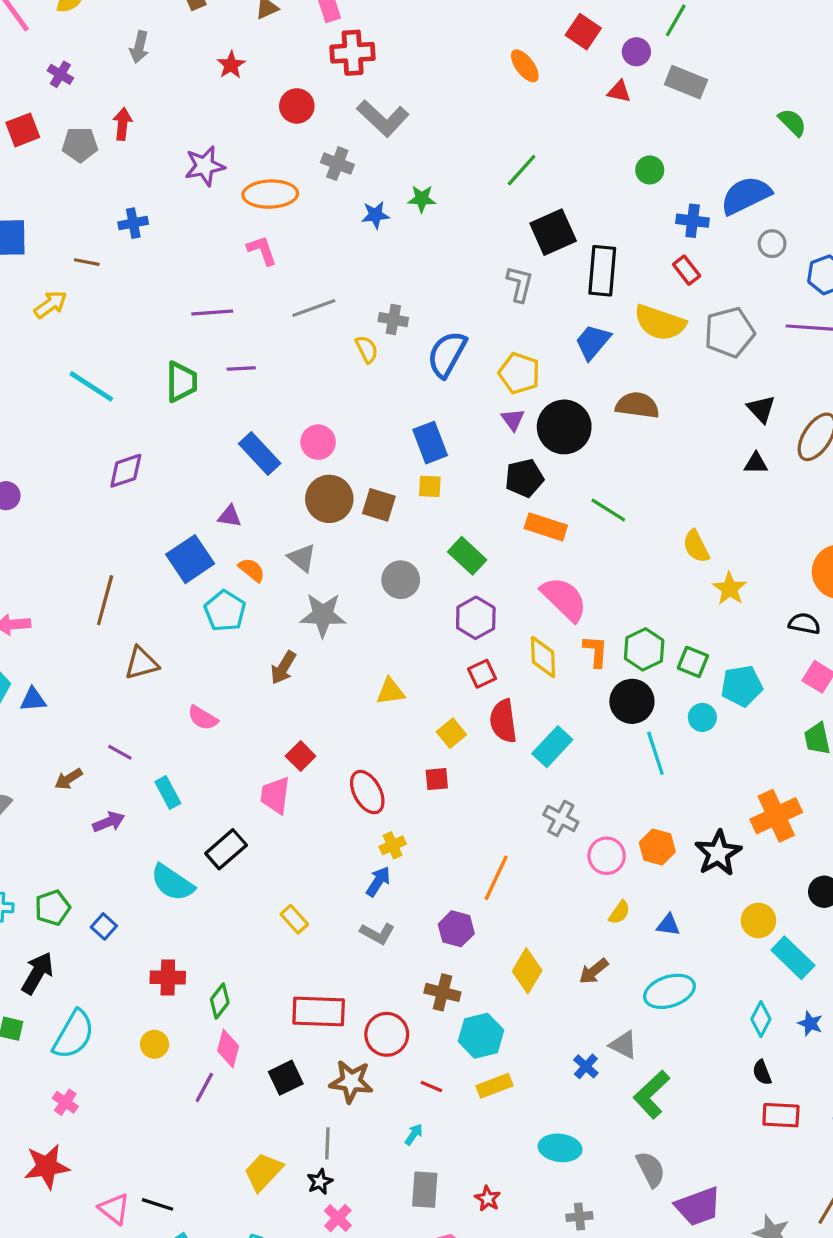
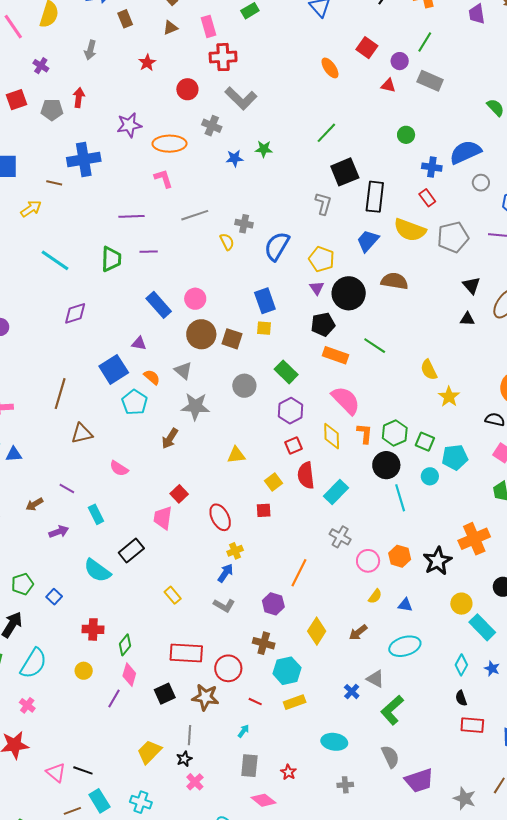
blue cross: (133, 223) -> (84, 159), size x1.8

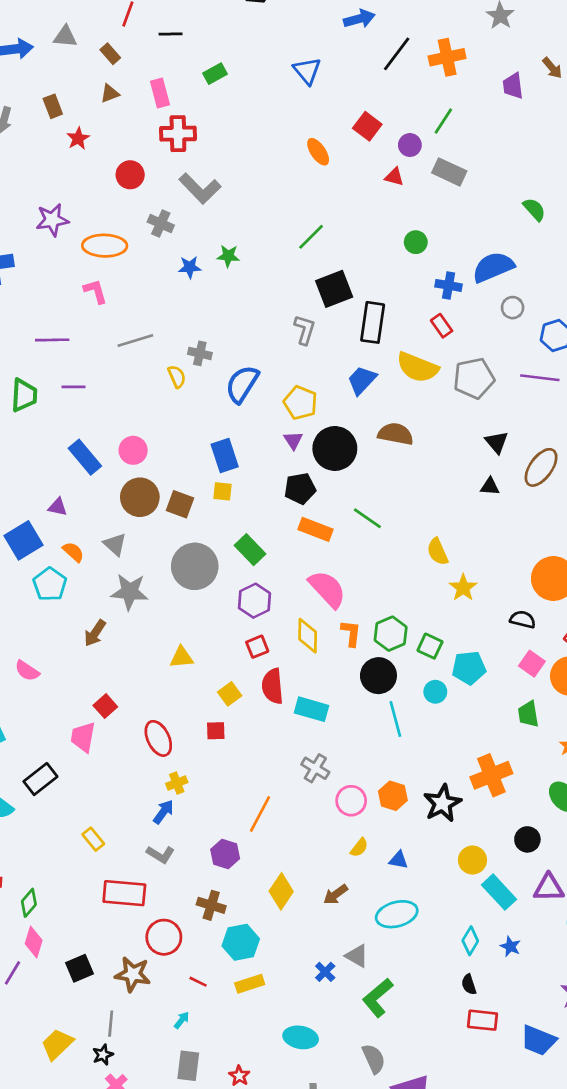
brown rectangle: (125, 19) -> (53, 106), moved
gray circle: (244, 386) -> (195, 566), size x1.5
cyan rectangle: (336, 492) -> (311, 709), turned 60
red rectangle: (186, 653) -> (124, 893), moved

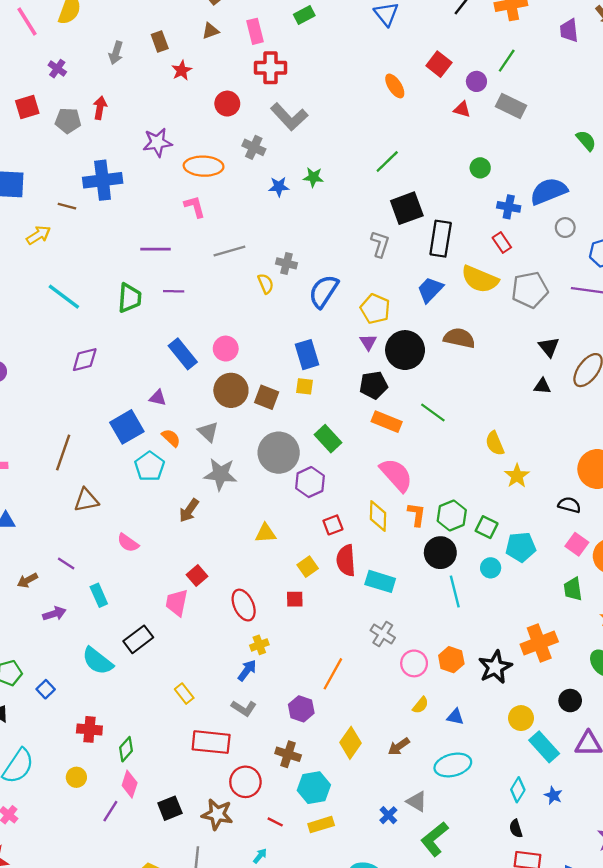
purple hexagon: (254, 601) -> (310, 482), moved

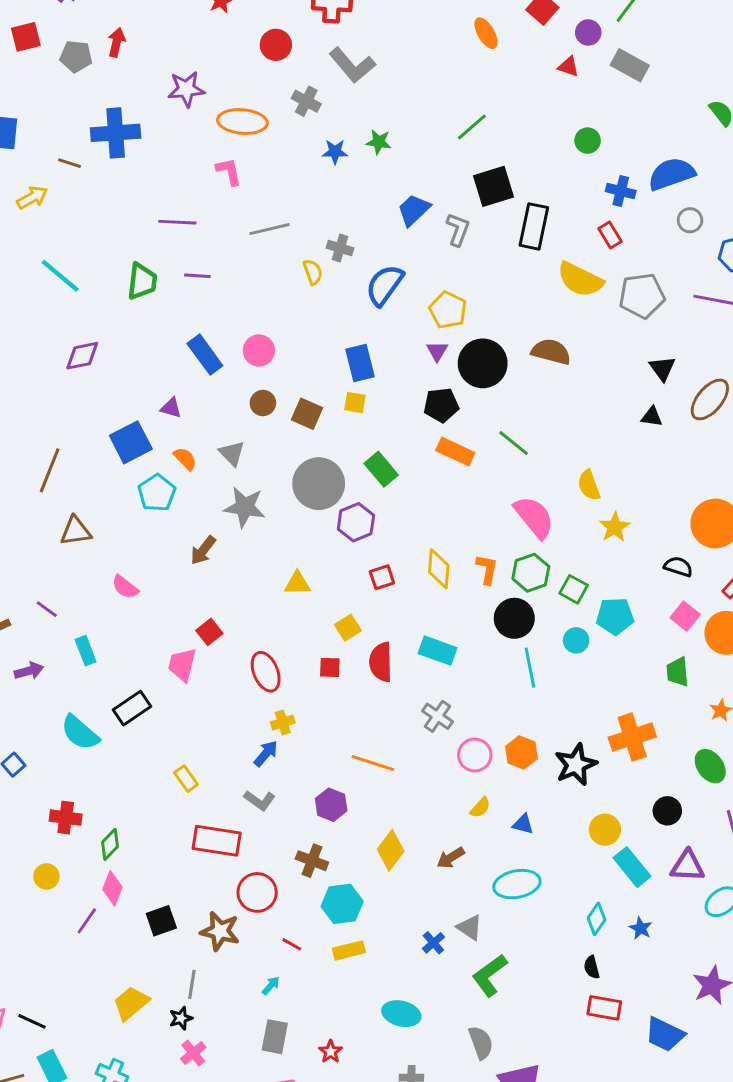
blue trapezoid: (430, 290) -> (414, 210), moved
brown circle: (231, 390) -> (263, 403), size x0.6
pink semicircle: (396, 475) -> (534, 517), moved
red semicircle: (346, 560) -> (381, 662), moved
orange line: (333, 674) -> (373, 763), turned 76

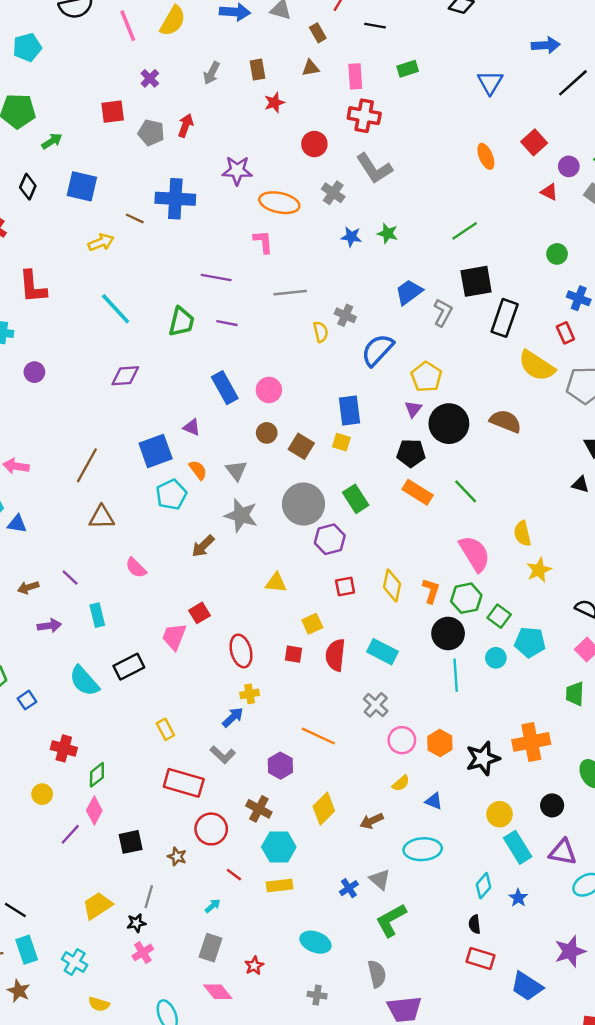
brown star: (220, 931) -> (177, 857), size x0.6

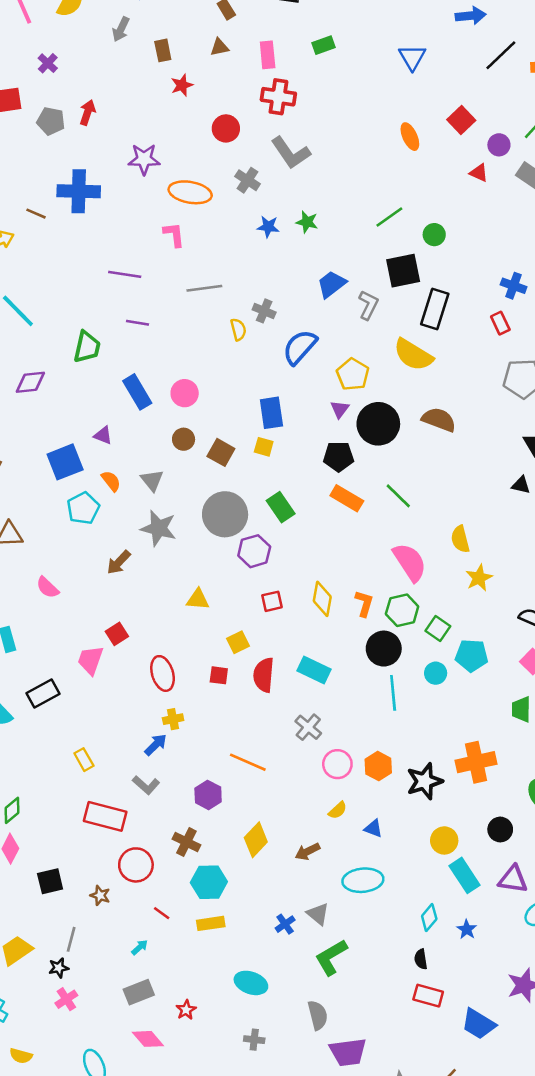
gray arrow: (212, 73) -> (121, 29), moved
green circle: (557, 254) -> (434, 235), moved
green trapezoid: (181, 322) -> (87, 347), moved
yellow semicircle: (537, 366) -> (413, 355), moved
gray rectangle: (210, 948) -> (139, 992), turned 52

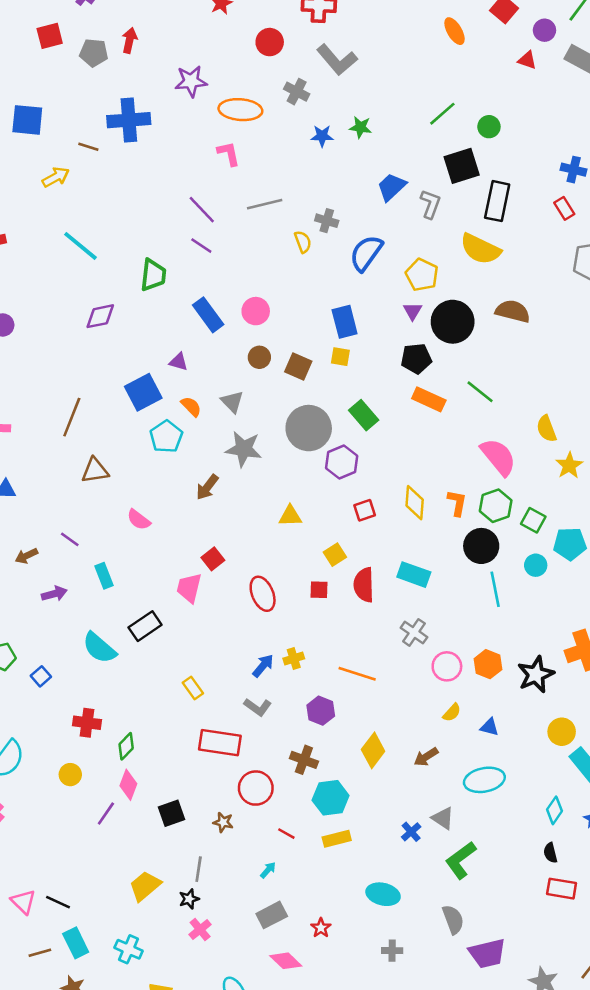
purple line: (125, 274) -> (202, 210), moved, turned 44
purple line: (138, 323) -> (201, 246), turned 30
yellow cross: (173, 719) -> (294, 659), moved

